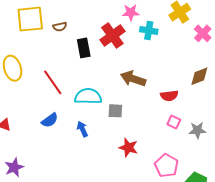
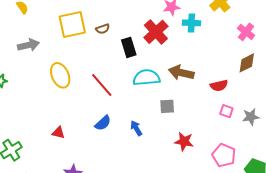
pink cross: (203, 33) -> (246, 32), moved
cyan semicircle: (88, 96) -> (146, 78), moved

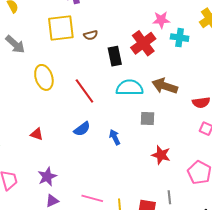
gray arrow: (28, 45) -> (15, 44), turned 50

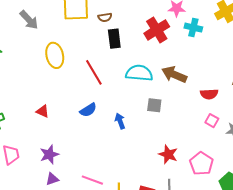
black rectangle: (115, 56) -> (114, 39), moved
red star: (161, 155) -> (168, 154), moved

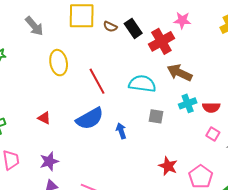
brown semicircle: (105, 17) -> (110, 27), turned 32
cyan cross: (193, 28) -> (188, 103), moved, turned -36
black rectangle: (114, 39) -> (133, 28), moved, turned -30
brown arrow: (174, 75) -> (180, 73), moved
blue semicircle: (88, 110) -> (90, 119), size x1.6

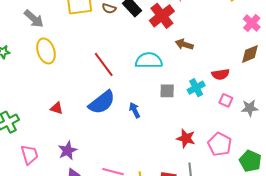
yellow ellipse: (59, 63) -> (46, 51), moved
brown arrow: (180, 73) -> (184, 44), size x0.7
cyan cross: (188, 103) -> (196, 88), moved

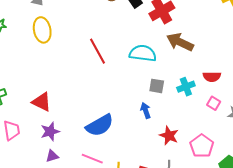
brown arrow: (184, 44) -> (180, 42), size x1.5
blue semicircle: (102, 102) -> (100, 125), moved
red triangle: (57, 108) -> (42, 102), moved, size x1.5
blue arrow: (135, 110) -> (146, 111), moved

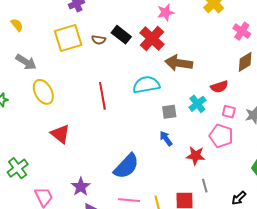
red line: (98, 51) -> (102, 96), turned 36
red triangle: (42, 102) -> (60, 134), moved, turned 30
pink pentagon: (202, 146) -> (221, 136), moved

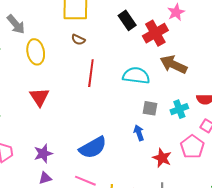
pink star: (166, 12) -> (176, 12), turned -30
brown semicircle: (99, 40) -> (78, 40), moved
gray arrow: (26, 62) -> (16, 24), moved

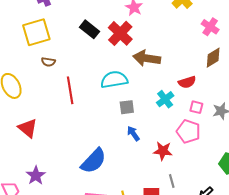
gray square: (150, 108) -> (127, 107), moved
purple star: (43, 153) -> (36, 175), moved

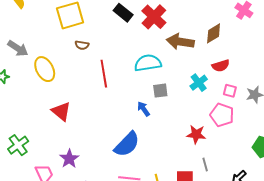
brown diamond: (213, 58) -> (214, 33), moved
blue arrow: (133, 134) -> (144, 109), moved

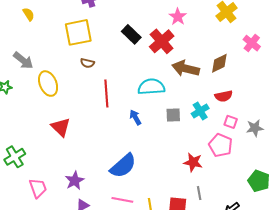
gray square: (160, 91) -> (173, 115), moved
blue arrow: (144, 109) -> (135, 117), moved
purple star: (69, 159) -> (75, 181), moved

